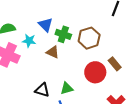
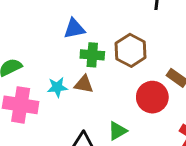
blue triangle: (45, 25) -> (74, 29), moved, turned -42
cyan star: (29, 41) -> (57, 87), moved

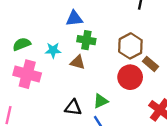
brown hexagon: (131, 50) -> (130, 46), moved
cyan star: (57, 87) -> (53, 50), moved

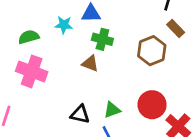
cyan star: (53, 50) -> (64, 25), moved
brown rectangle: (151, 64) -> (176, 29), moved
red circle: (130, 77) -> (152, 105), moved

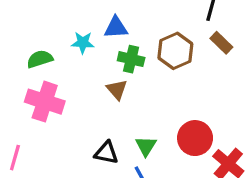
brown hexagon: (152, 51) -> (175, 51), moved
brown triangle: (90, 64) -> (117, 90), turned 30
green triangle: (112, 110) -> (146, 146), turned -36

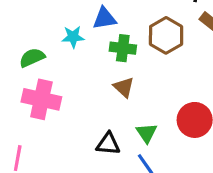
brown triangle: (117, 90) -> (124, 87), moved

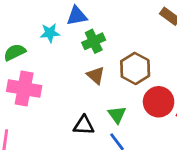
brown hexagon: (166, 35) -> (135, 68), moved
green cross: (123, 48) -> (94, 41), turned -30

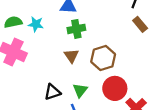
cyan star: (50, 33) -> (36, 24), moved
black triangle: (84, 125) -> (52, 92), turned -36

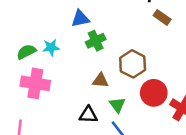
brown triangle: (71, 56) -> (101, 80), moved, turned -35
black triangle: (52, 92) -> (88, 115), turned 36

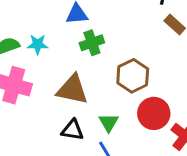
brown triangle: (101, 80) -> (72, 89), moved, size x1.6

